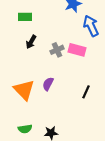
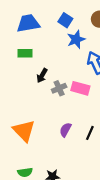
black arrow: (31, 42) -> (42, 76), moved
purple semicircle: (48, 84) -> (65, 130), moved

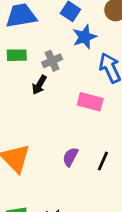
gray cross: (59, 88) -> (52, 61), moved

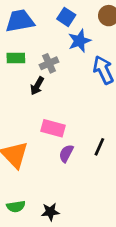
pink rectangle: (90, 102) -> (53, 128), moved
black line: (103, 161) -> (99, 147), moved

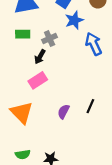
pink rectangle: (53, 128) -> (38, 80), moved, turned -48

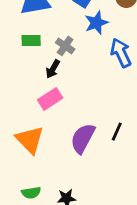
gray cross: (50, 38) -> (65, 46), turned -32
purple semicircle: (64, 111) -> (83, 138), size x1.6

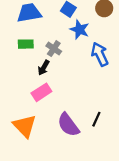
blue star: (96, 23) -> (80, 30), turned -30
purple semicircle: (83, 138) -> (68, 125), turned -65

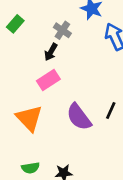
green rectangle: (26, 44) -> (15, 24), moved, turned -48

